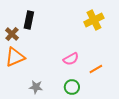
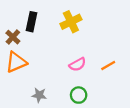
yellow cross: (94, 20) -> (71, 22), moved
orange line: (96, 69) -> (108, 66), moved

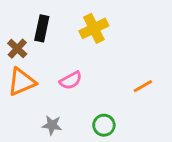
pink semicircle: (77, 64) -> (71, 80), moved

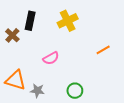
orange triangle: (22, 82) -> (16, 80), moved, turned 40
orange line: (143, 86) -> (103, 50), moved

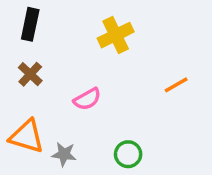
black rectangle: (30, 21) -> (30, 24), moved
brown cross: (12, 35) -> (30, 74), moved

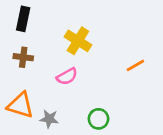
yellow cross: (116, 35) -> (78, 41), moved, turned -32
brown cross: (30, 74) -> (23, 57), turned -36

